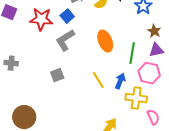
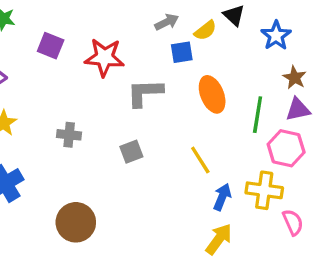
blue square: (67, 16) -> (182, 52), moved, turned 32
gray L-shape: (65, 40) -> (145, 93), turned 30
gray cross: (11, 63) -> (69, 135), moved
blue arrow: (120, 81) -> (222, 197), moved

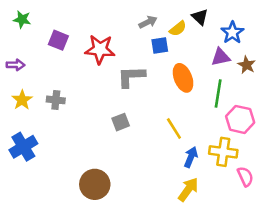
purple triangle: (298, 110) -> (221, 57), moved
gray cross: (69, 135) -> (56, 100), moved
brown circle: (76, 222) -> (95, 184), moved

